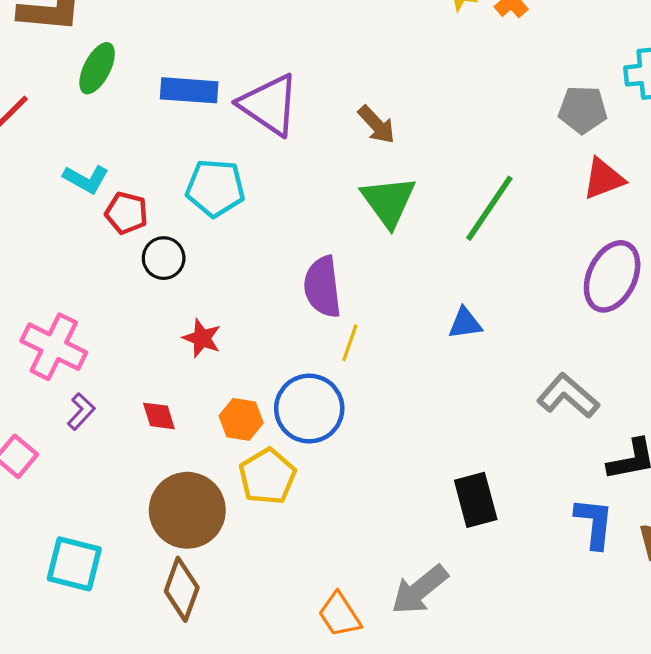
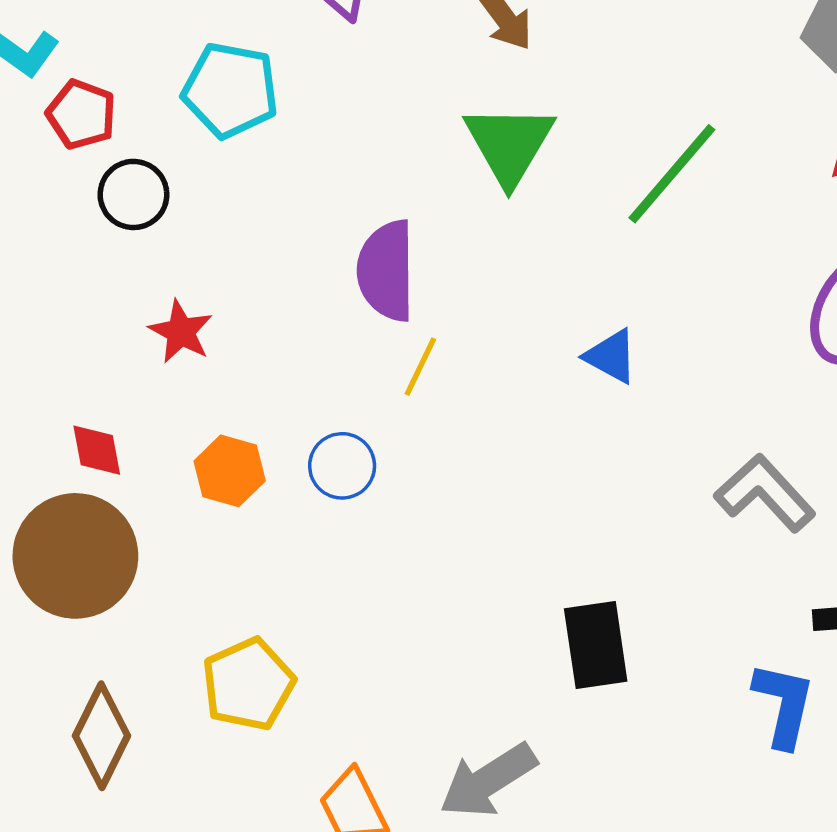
blue triangle: (465, 323) -> (611, 356), turned 30
blue circle: (309, 409) -> (342, 466), size x0.6
yellow pentagon: (267, 476) -> (248, 684), moved
brown circle: (187, 510) -> (75, 556), moved

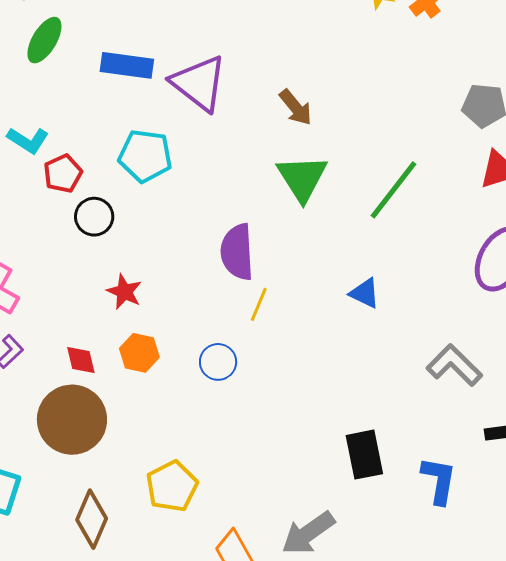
red pentagon: (81, 114) -> (63, 174), turned 30
orange hexagon: (230, 471) -> (139, 353), moved
blue L-shape: (784, 705) -> (439, 480), moved

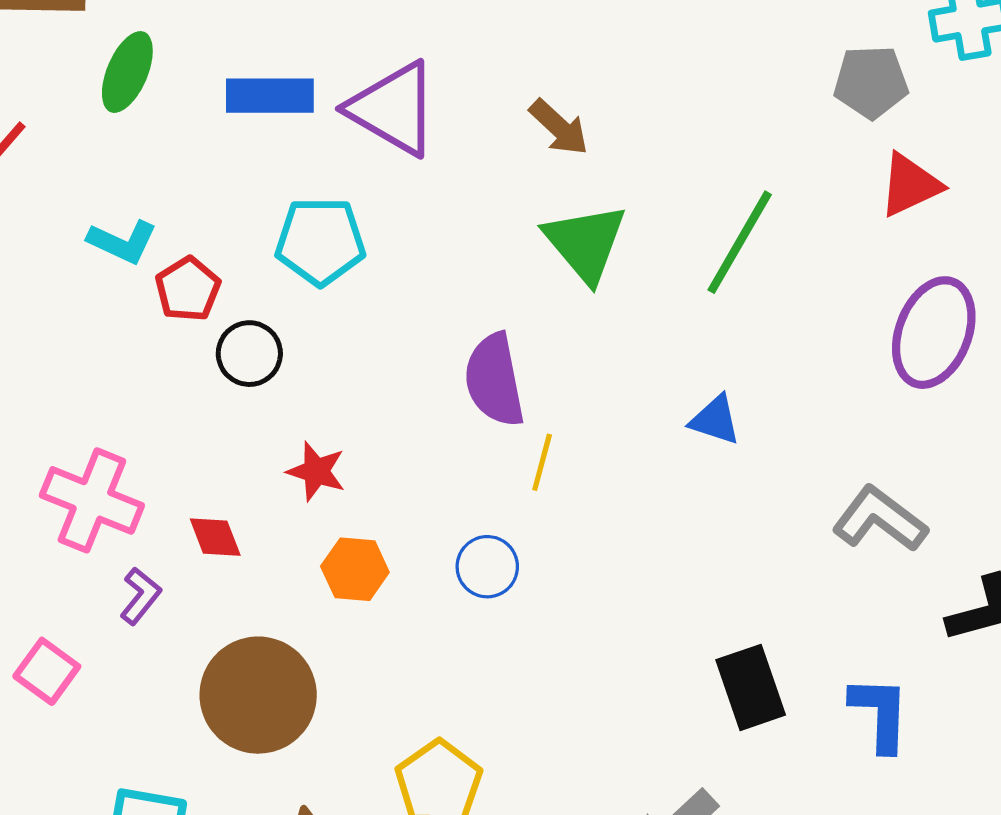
red diamond: (81, 360) -> (215, 537), moved

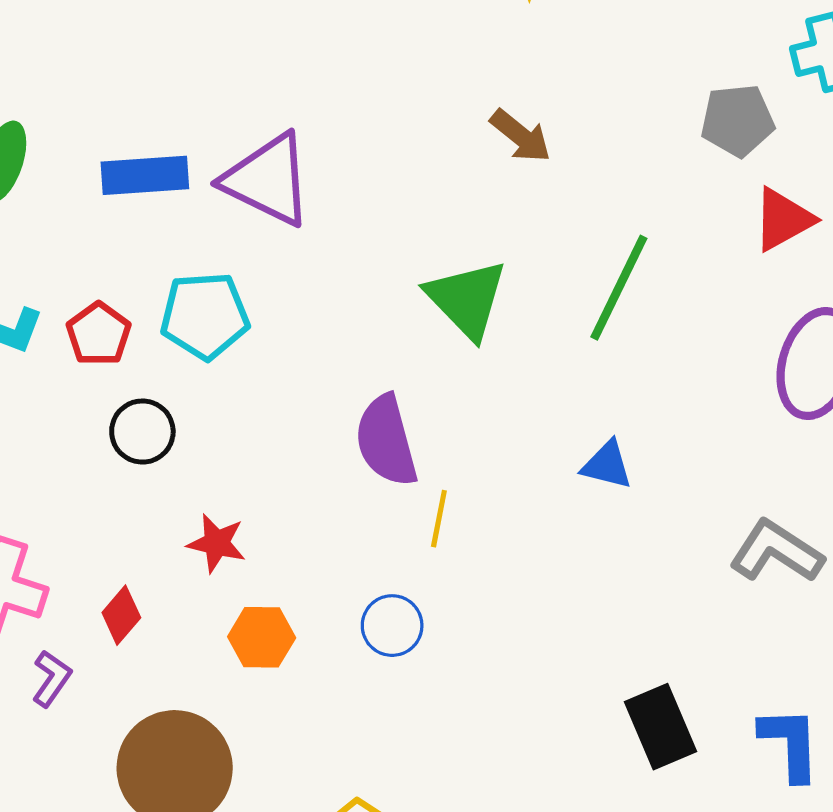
brown arrow: (559, 127) -> (521, 136), moved
red pentagon: (188, 289) -> (99, 334), moved
red diamond: (215, 537) -> (121, 615), turned 66

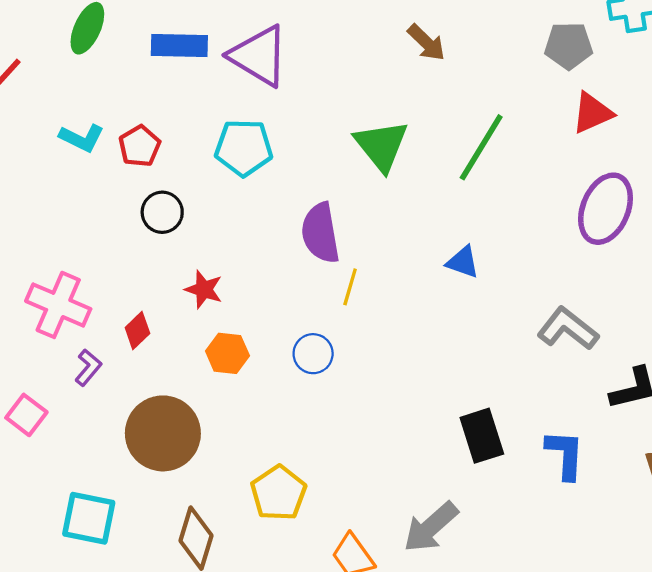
cyan pentagon: (205, 316) -> (244, 148), moved

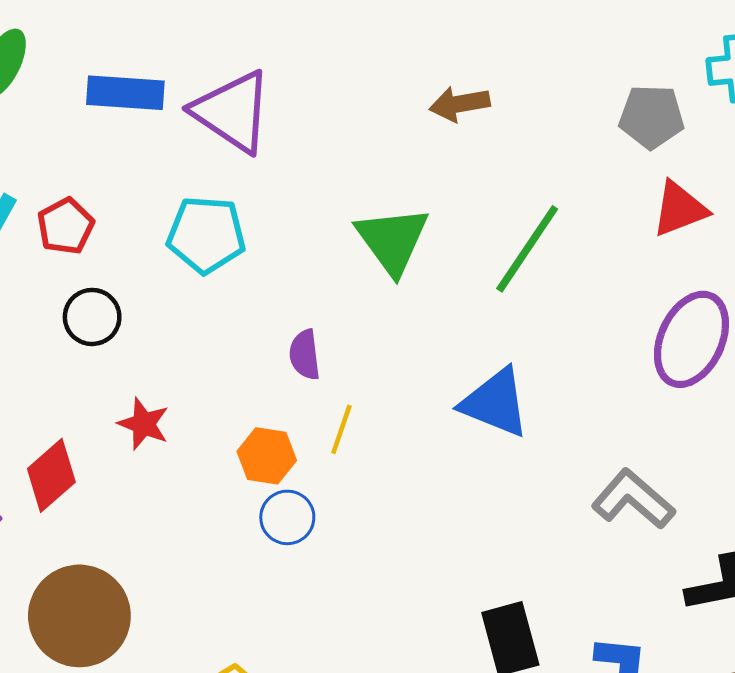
brown arrow: (426, 43) -> (460, 104), turned 123
purple semicircle: (320, 233) -> (305, 355), size x0.6
blue triangle: (463, 262) -> (495, 403), size x1.6
red diamond: (137, 331) -> (51, 475), size x1.4
orange hexagon: (227, 353) -> (267, 456), moved

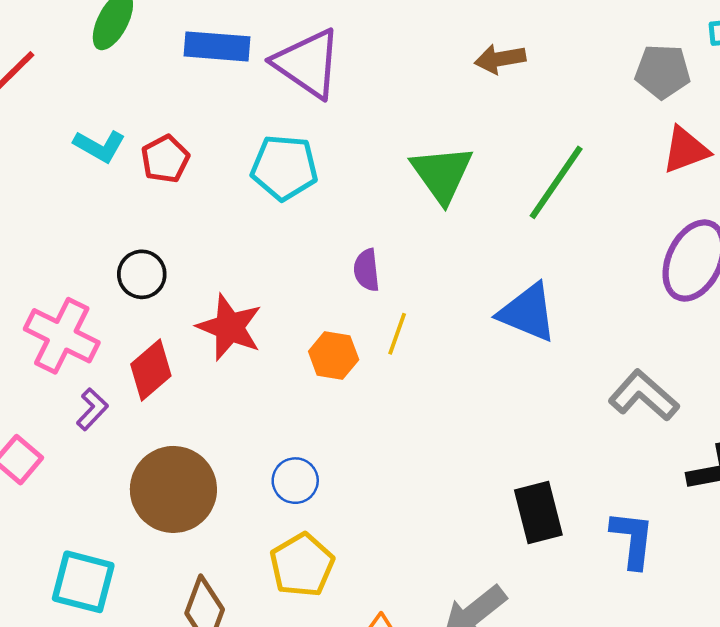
black circle: (92, 317) -> (142, 274), moved
red star: (144, 424) -> (229, 327), size x1.5
blue circle: (287, 517) -> (295, 481), moved

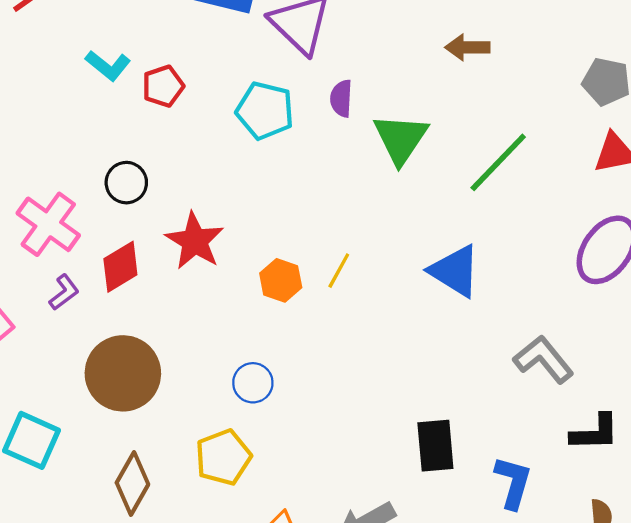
purple semicircle: (367, 270) -> (341, 98), moved
blue circle: (295, 481) -> (253, 383), moved

